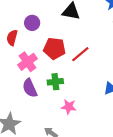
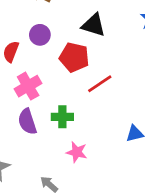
red pentagon: (55, 48) -> (74, 57), moved

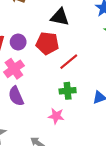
purple circle: (40, 35) -> (18, 42), moved
green cross: (62, 117) -> (68, 91), moved

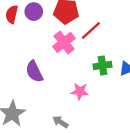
pink cross: (14, 69) -> (64, 42), moved
green cross: (68, 91) -> (103, 66), moved

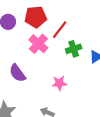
green cross: (103, 66) -> (74, 49), moved

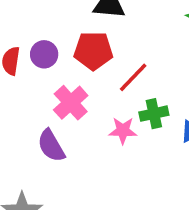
pink cross: (38, 44) -> (71, 103), moved
pink star: (59, 83) -> (123, 131), moved

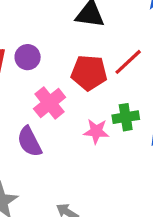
red pentagon: (93, 51) -> (89, 73), moved
red line: (133, 77) -> (128, 62), moved

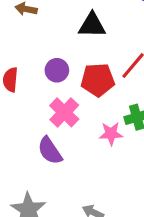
purple circle: (28, 57) -> (57, 70), moved

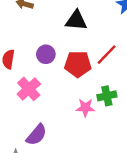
pink cross: (64, 112) -> (29, 89), moved
purple semicircle: (50, 151) -> (36, 135), moved, turned -110

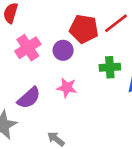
purple circle: (46, 54) -> (63, 50), moved
pink star: (85, 108) -> (67, 88), moved

